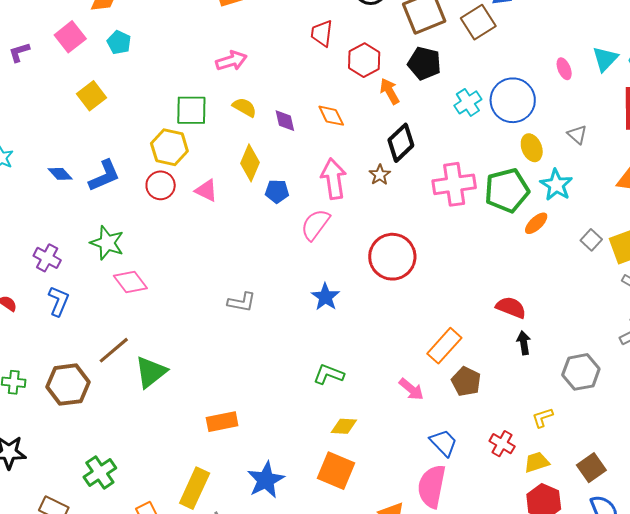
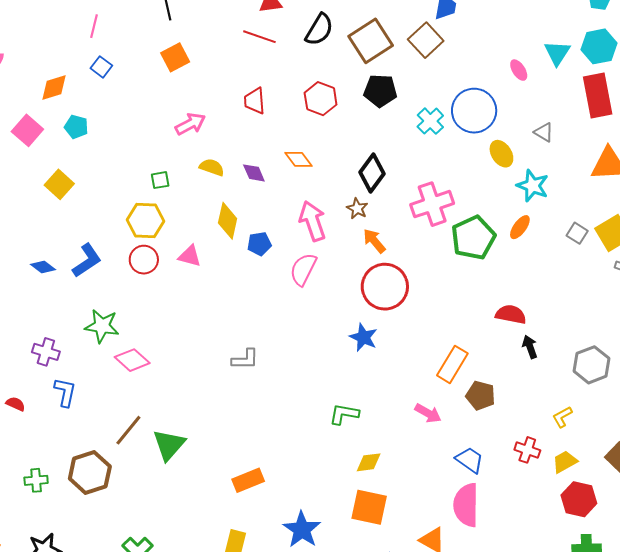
red trapezoid: (322, 33) -> (255, 101), moved
orange arrow: (390, 91) -> (374, 241), moved
green square: (191, 110) -> (160, 180), size x0.6
green pentagon: (507, 190) -> (473, 238), moved
blue star: (325, 297) -> (363, 337), moved

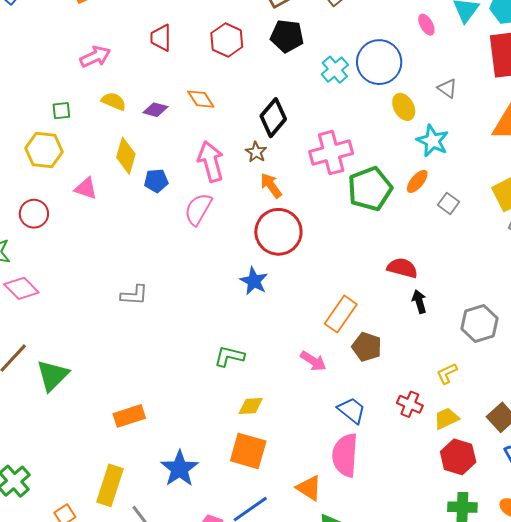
purple diamond: (254, 173) -> (155, 110), turned -55
gray square: (577, 233) -> (449, 203), moved
red circle: (144, 260) -> (34, 214), moved

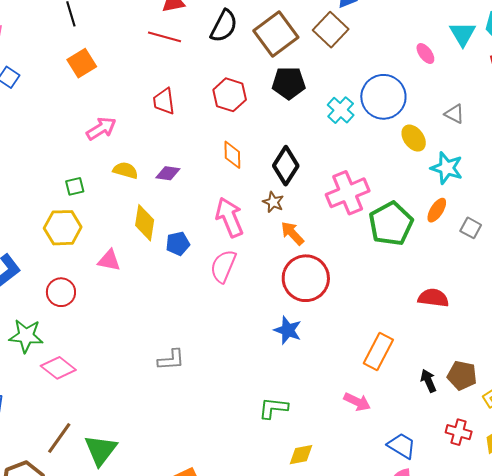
orange diamond: (201, 99) -> (232, 155), moved, turned 40
black arrow: (419, 302) -> (428, 381), moved
brown pentagon: (367, 347) -> (462, 375), moved

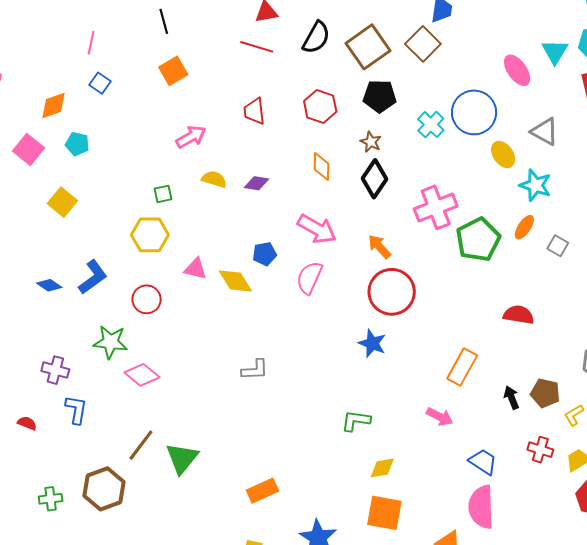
pink ellipse: (425, 53) -> (517, 70), size x1.5
gray triangle: (454, 114) -> (545, 131), size x1.4
brown star: (273, 202) -> (371, 142), moved
pink arrow: (229, 217) -> (317, 229), turned 141
yellow diamond: (145, 223) -> (235, 281), moved, turned -42

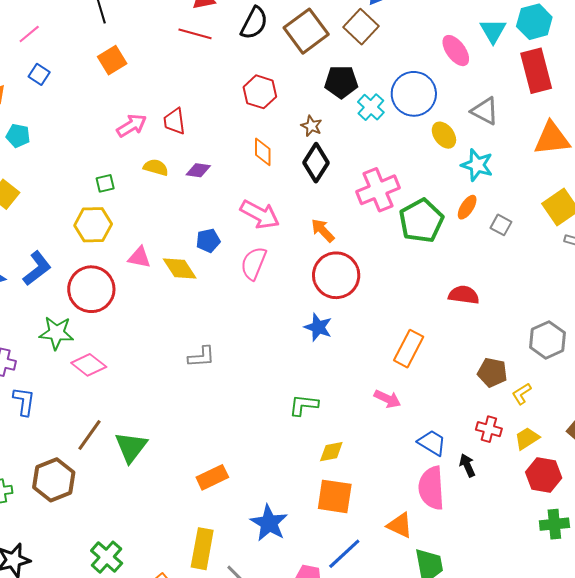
pink line: (91, 43) -> (29, 34), turned 40
black pentagon: (380, 96) -> (341, 82), moved
red trapezoid: (254, 111) -> (174, 121), moved
red circle: (147, 299) -> (91, 289), size x1.6
black arrow: (511, 398) -> (467, 465), moved

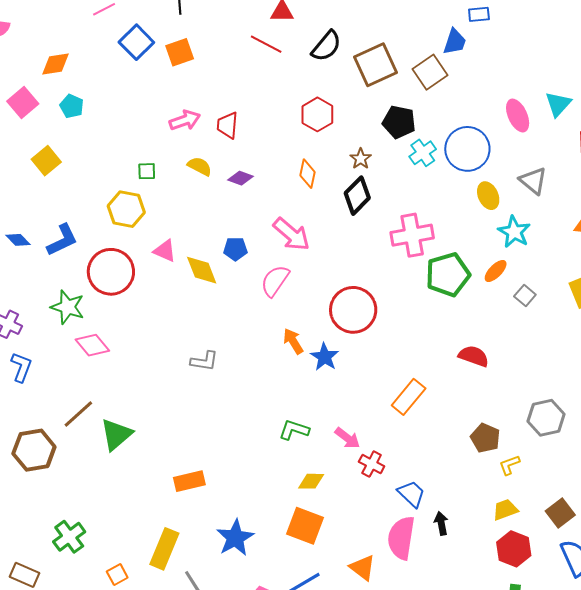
blue square: (39, 74) -> (136, 42), moved, size x1.6
orange arrow: (323, 230) -> (293, 341), moved
pink arrow: (387, 399) -> (347, 438), moved
red cross: (489, 429) -> (372, 464), moved

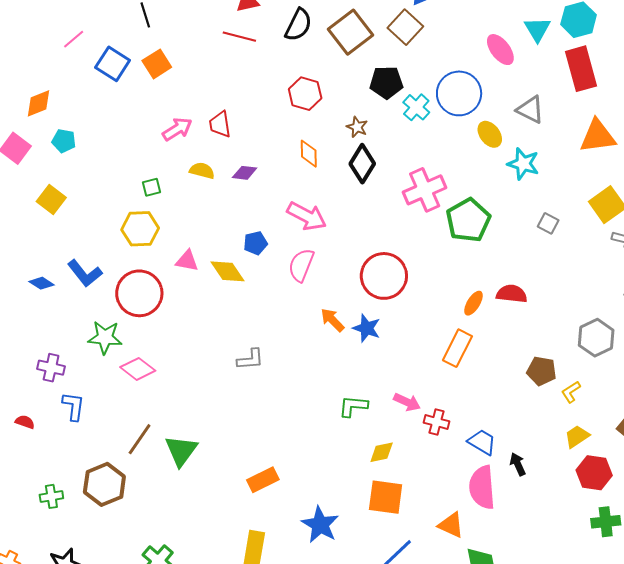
blue L-shape: (62, 240) -> (85, 273), turned 90
orange ellipse: (496, 271) -> (473, 303), moved

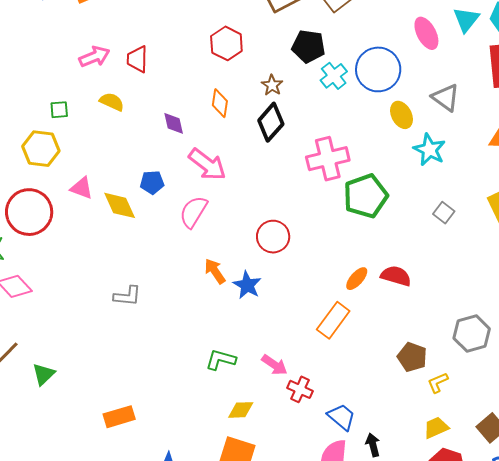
purple diamond: (245, 173) -> (174, 123), moved, turned 60
red circle: (384, 276) -> (273, 237), size x0.7
green triangle: (181, 451) -> (44, 374), size x0.7

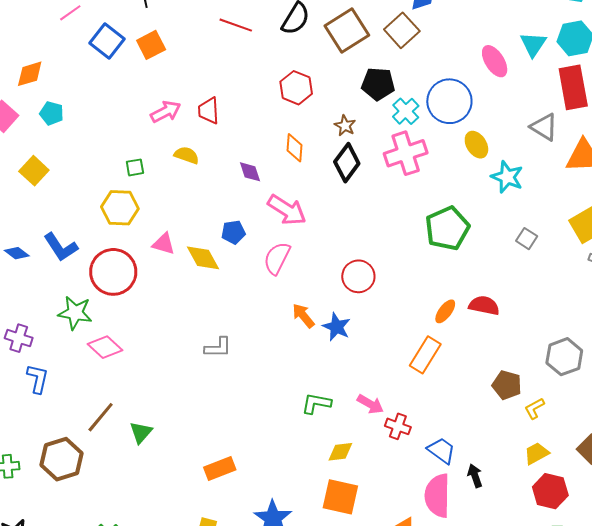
gray triangle: (446, 98) -> (544, 127), moved
pink cross: (328, 159) -> (406, 153), moved

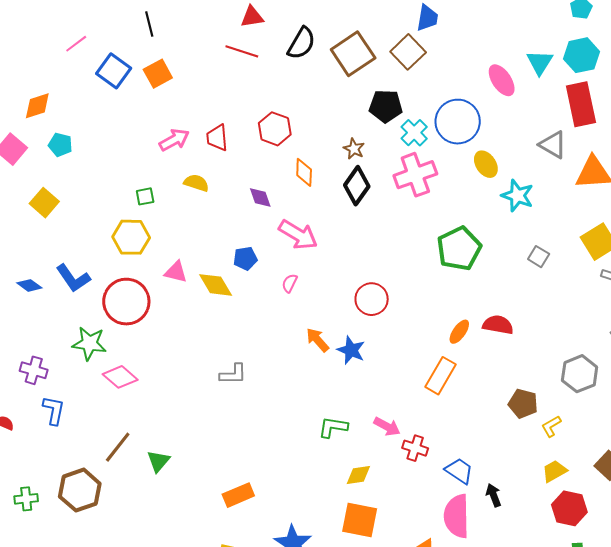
red hexagon: (296, 88) -> (275, 129), moved
pink semicircle: (277, 258) -> (290, 283), size x0.6

